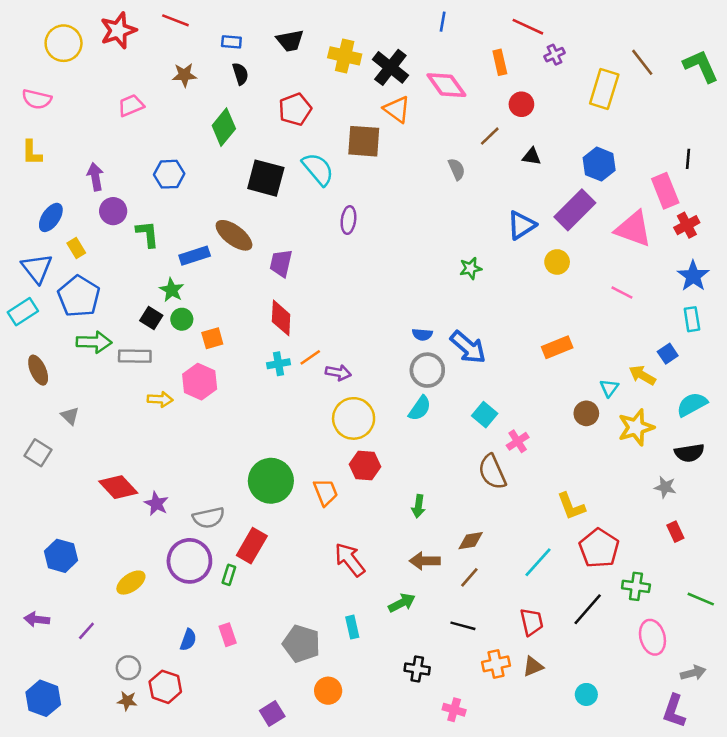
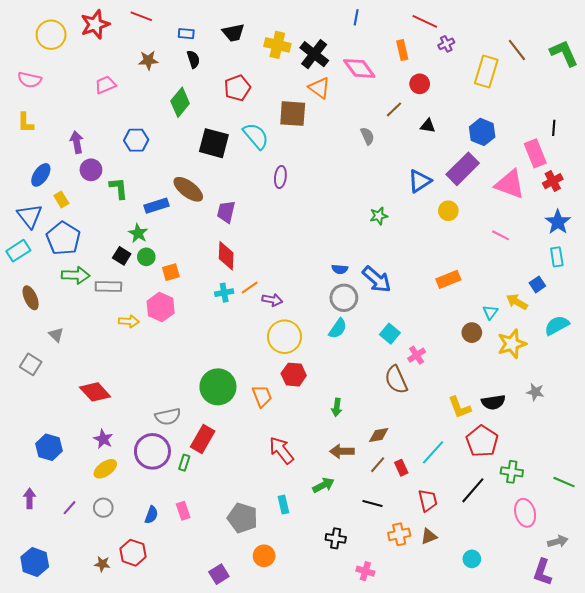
black semicircle: (689, 453) -> (493, 402), moved
purple star: (156, 504) -> (103, 439), moved
red rectangle: (675, 532) -> (401, 468), moved
purple arrow: (37, 619) -> (30, 498), turned 84
gray circle: (128, 668) -> (103, 508), moved

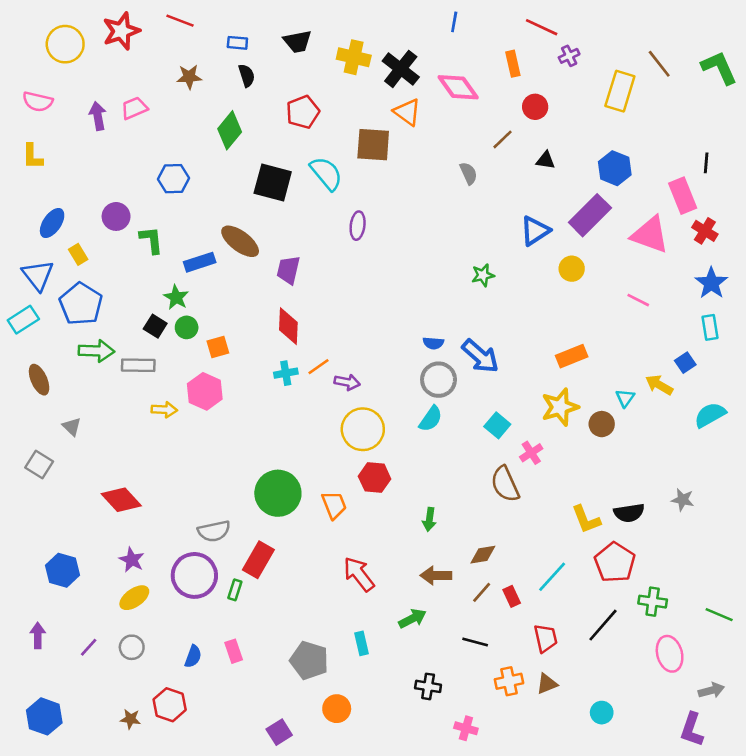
purple arrow: (77, 142) -> (98, 116), moved
red cross: (553, 181) -> (705, 231), turned -30
yellow star: (512, 344) -> (560, 407), moved

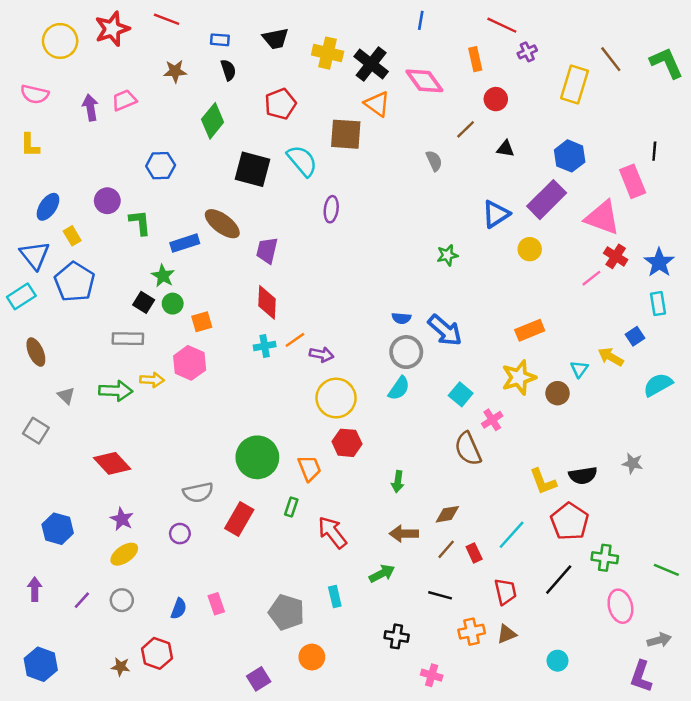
red cross: (705, 231) -> (616, 256), moved
pink line: (638, 300) -> (591, 278), turned -65
green arrow: (96, 351) -> (116, 391), moved
purple circle: (194, 575) -> (180, 534), size x0.5
green rectangle: (235, 590) -> (291, 507), moved

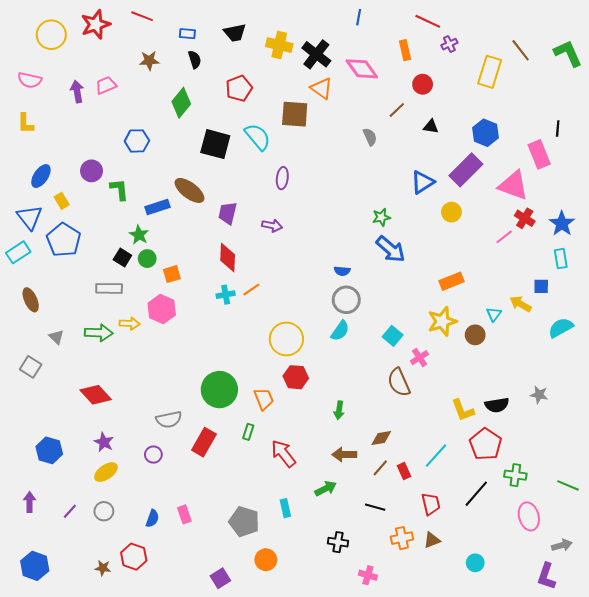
blue arrow: (445, 330) -> (391, 249), moved
blue square: (635, 336) -> (541, 286), turned 35
purple arrow: (322, 354) -> (272, 226), moved

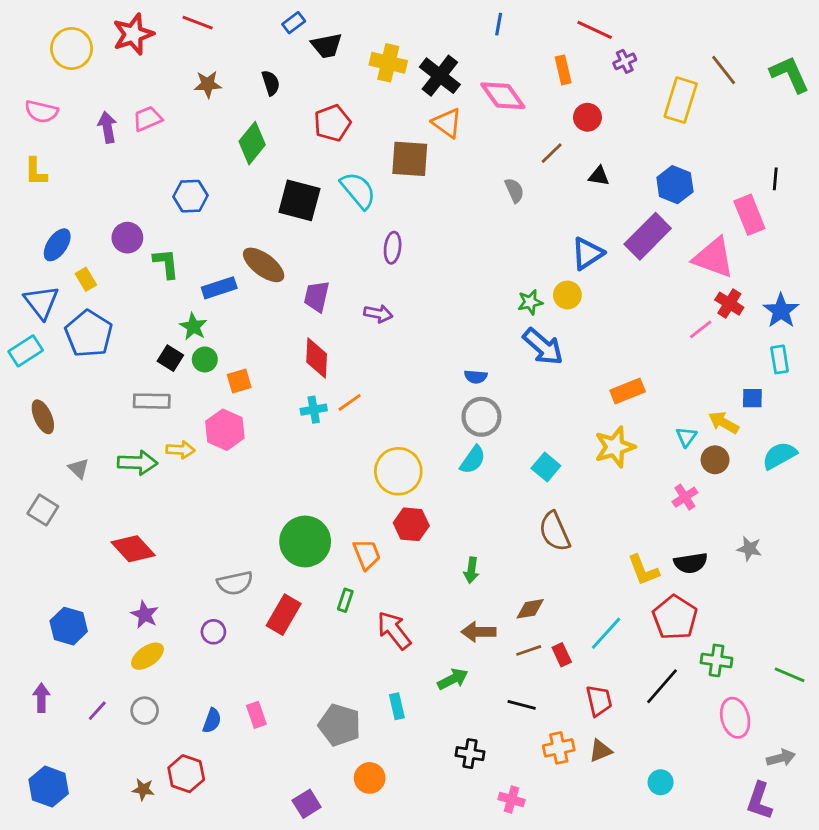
blue rectangle: (187, 34) -> (294, 23), moved, turned -42
yellow circle: (451, 212) -> (567, 295), moved
brown circle: (475, 335) -> (715, 460), moved
pink cross: (419, 358) -> (685, 497), moved
brown line: (380, 468) -> (529, 650), turned 30

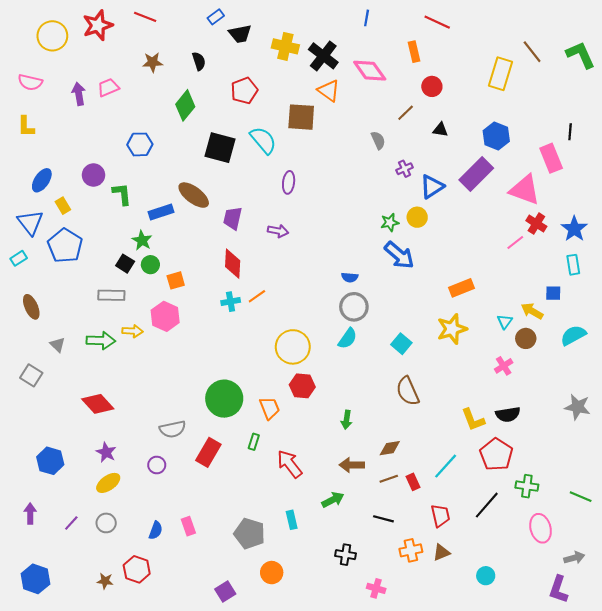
purple cross: (625, 61) -> (405, 169), moved
cyan rectangle: (26, 351) -> (19, 258), size x0.7
gray star: (749, 549) -> (577, 407), moved, size x1.4

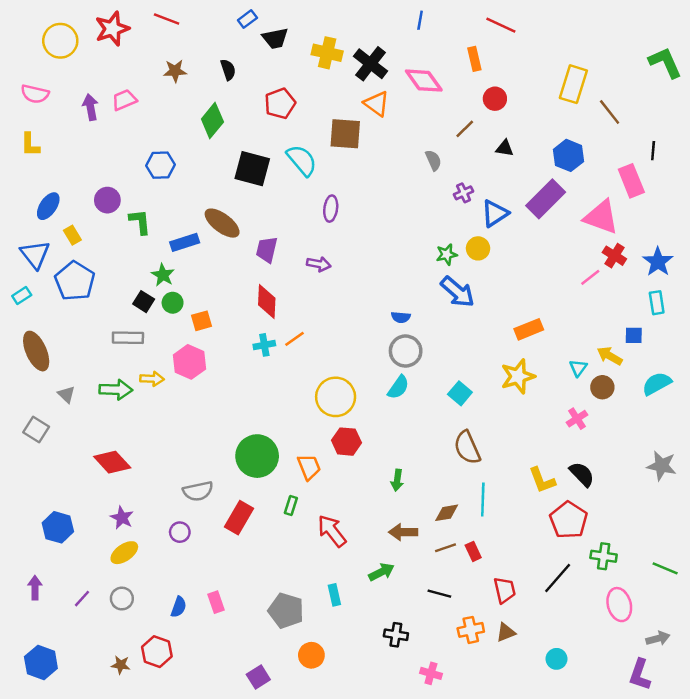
brown line: (532, 52) -> (610, 112), moved
brown ellipse: (31, 307) -> (36, 351), size x1.4
black semicircle: (508, 414) -> (582, 474), turned -125
cyan line: (446, 466) -> (483, 500), moved, turned -40

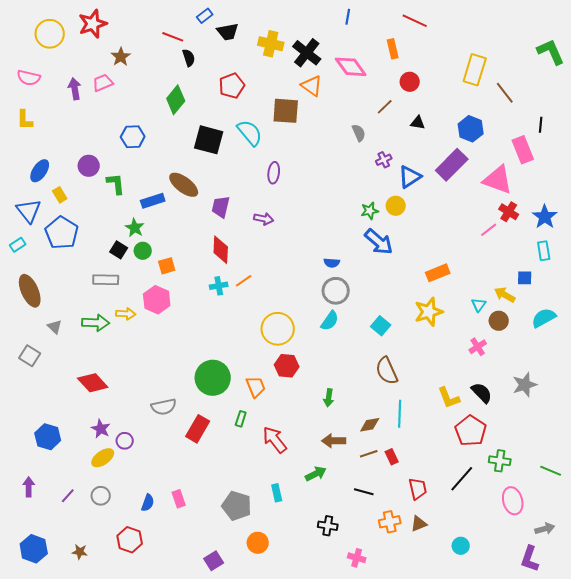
red line: (167, 19) -> (173, 37), moved
brown star: (175, 71) -> (121, 57), moved, turned -30
gray star: (662, 466) -> (525, 385), moved, turned -30
purple circle: (180, 532) -> (125, 441), moved
brown star: (121, 665) -> (80, 552), moved

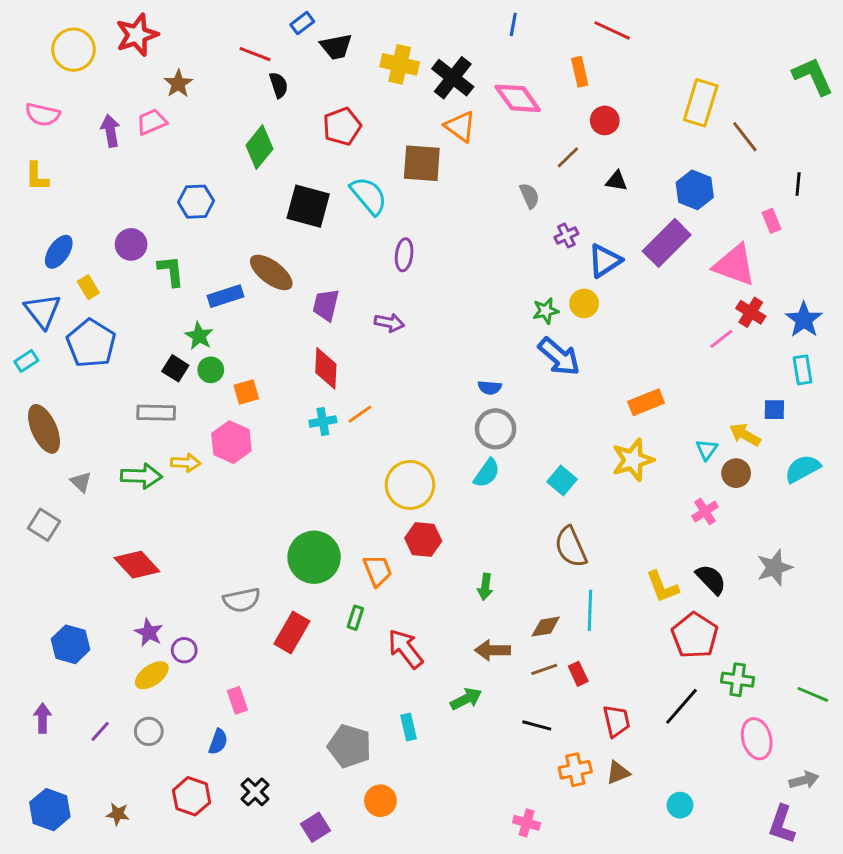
pink rectangle: (523, 150) -> (771, 221), size x0.6
pink rectangle: (179, 499) -> (237, 700), moved
black cross: (328, 526) -> (255, 792), moved, turned 36

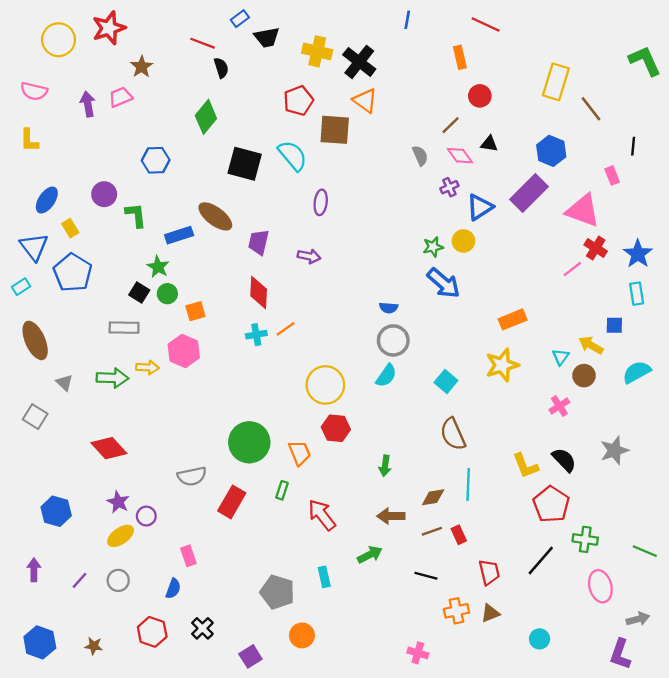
pink diamond: (518, 98) -> (460, 156), moved, size x0.7
red pentagon: (342, 126) -> (298, 101), moved

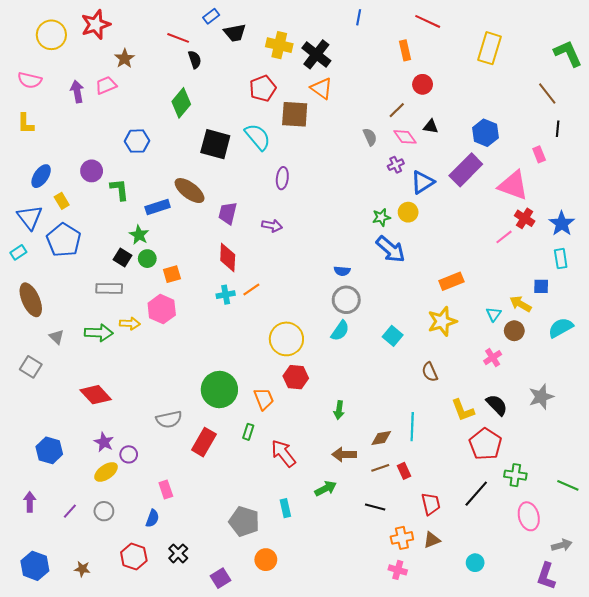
yellow rectangle: (556, 82) -> (490, 48), moved
brown line: (591, 109) -> (547, 94), moved
brown semicircle: (453, 434) -> (430, 372), moved, size x0.7
pink cross: (418, 653) -> (398, 570), moved

